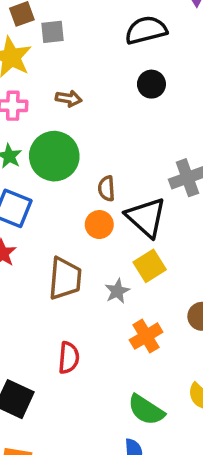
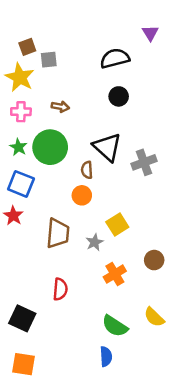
black triangle: (146, 217) -> (107, 147), moved

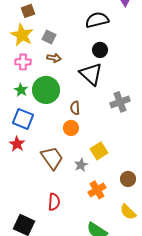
gray square: (49, 60) -> (49, 37), moved, turned 32
black triangle: (107, 147) -> (91, 74), moved
brown trapezoid: (58, 233) -> (52, 158), turned -40
yellow semicircle: (154, 317) -> (128, 212), moved

